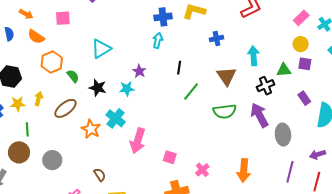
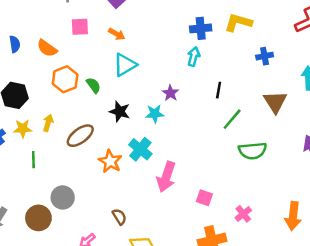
orange arrow: (26, 14) -> (117, 34), moved
green semicircle: (73, 76) -> (93, 85), moved
green semicircle: (225, 111) -> (253, 151), moved
brown circle: (19, 152) -> (38, 218), moved

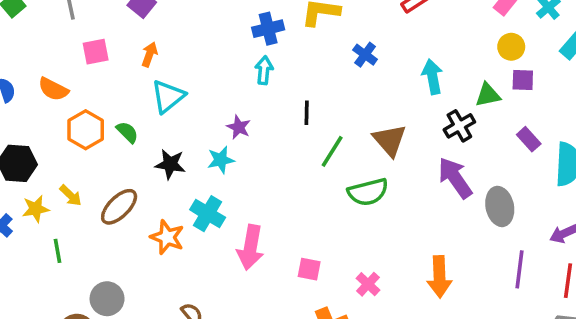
orange arrow: (117, 34) -> (150, 54), turned -91
blue cross: (265, 56) -> (365, 55), turned -35
brown triangle: (275, 102) -> (390, 140), moved
yellow arrow: (48, 123) -> (71, 196), turned 126

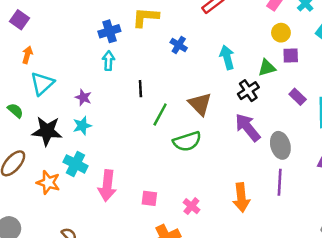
purple star: (239, 127) -> (83, 97), moved
black star: (170, 164) -> (47, 131), size x1.4
purple line: (520, 269) -> (280, 182), moved

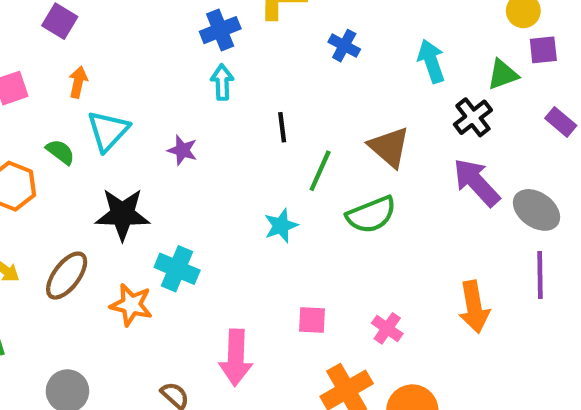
green semicircle: (15, 111) -> (60, 152), moved
cyan star: (82, 126) -> (281, 226), moved
gray ellipse: (280, 145) -> (536, 210), turned -35
pink arrow: (107, 186) -> (236, 358), moved

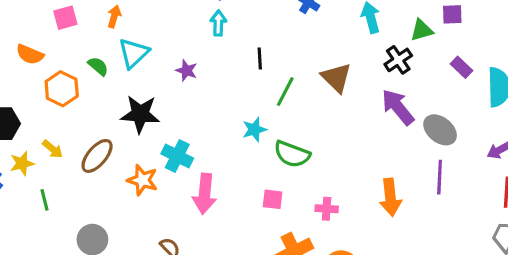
green semicircle: (371, 215) -> (292, 154), moved, turned 39
pink cross: (387, 328) -> (327, 209), turned -35
pink arrow: (236, 358) -> (205, 194), moved

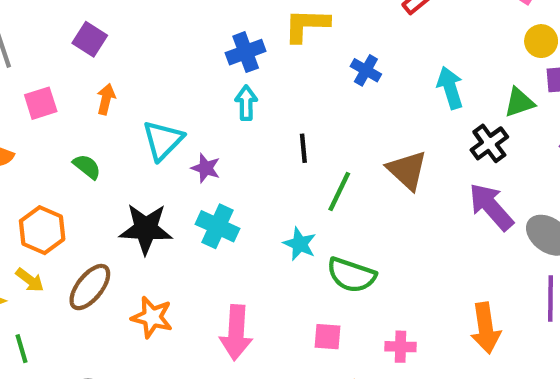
cyan triangle: (134, 53) -> (163, 140), moved
orange hexagon: (62, 89) -> (42, 230), moved
cyan star: (254, 130) -> (300, 244), turned -30
cyan cross: (177, 156) -> (218, 226), moved

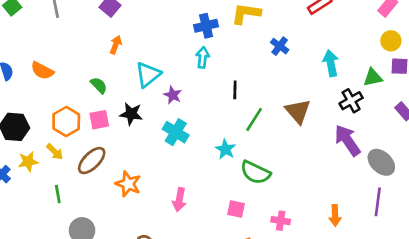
pink square: (41, 103) -> (99, 120), moved
black star: (146, 229) -> (131, 114), moved, size x0.7
orange arrow: (486, 328) -> (335, 215), size x0.7
pink arrow: (236, 333) -> (179, 200), size x0.7
green line: (22, 349) -> (58, 194), moved

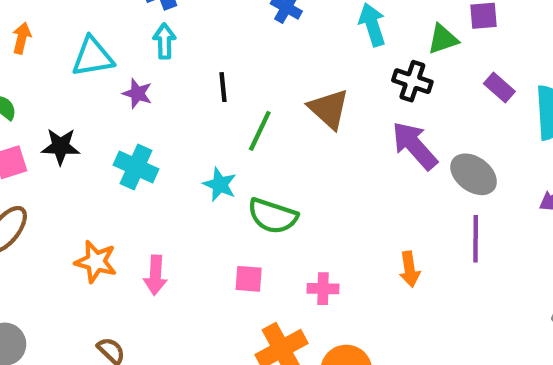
cyan triangle: (148, 75) -> (93, 57), moved, turned 36
purple star: (173, 95) -> (137, 93), moved
black cross: (351, 101) -> (412, 81), turned -35
orange star: (128, 184) -> (96, 262), moved

